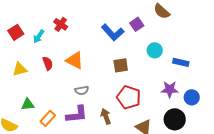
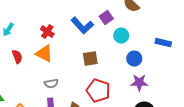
red cross: (61, 24) -> (47, 32), moved
cyan circle: (155, 50) -> (121, 36), moved
blue rectangle: (181, 62) -> (163, 43), moved
blue circle: (192, 97) -> (134, 59), moved

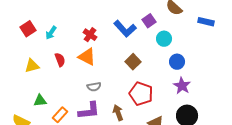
blue rectangle: (163, 43) -> (206, 22), moved
brown square: (90, 59) -> (133, 62), turned -35
purple star: (139, 83) -> (182, 86), turned 30

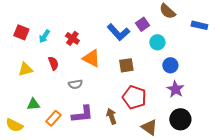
red square: (28, 29) -> (21, 32), turned -35
red cross: (90, 35) -> (72, 38), moved
orange triangle: (87, 57) -> (91, 58), moved
brown square: (133, 62) -> (126, 65), turned 35
gray semicircle: (94, 87) -> (75, 84), moved

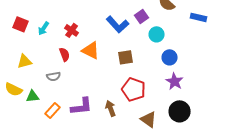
red semicircle: (53, 63) -> (65, 54), moved
gray semicircle: (75, 84) -> (54, 76), moved
yellow semicircle: (14, 125) -> (14, 89), moved

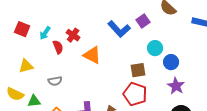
cyan circle: (157, 34) -> (155, 48), moved
red semicircle: (65, 54) -> (58, 47), moved
brown square: (126, 57) -> (138, 70), moved

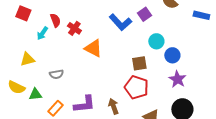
red square: (22, 29) -> (23, 13), moved
cyan arrow: (45, 33) -> (42, 33), moved
red semicircle: (58, 47) -> (55, 20), moved

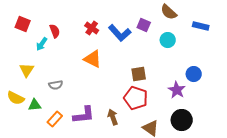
purple square: (144, 14) -> (144, 25), turned -32
red cross: (74, 28) -> (92, 28), moved
cyan circle: (156, 41) -> (168, 40), moved
blue circle: (172, 55) -> (194, 74), moved
yellow triangle: (27, 59) -> (27, 70), turned -42

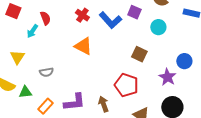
brown square: (139, 74) -> (139, 54), moved, turned 35

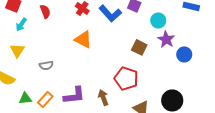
cyan arrow: (32, 31) -> (21, 24), moved
purple star: (167, 77) -> (166, 39), moved
green triangle: (25, 92) -> (25, 98), moved

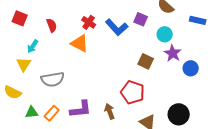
cyan arrow: (21, 24) -> (33, 46), moved
orange triangle: (83, 39) -> (80, 43), moved
gray semicircle: (46, 65) -> (53, 79), size x1.6

